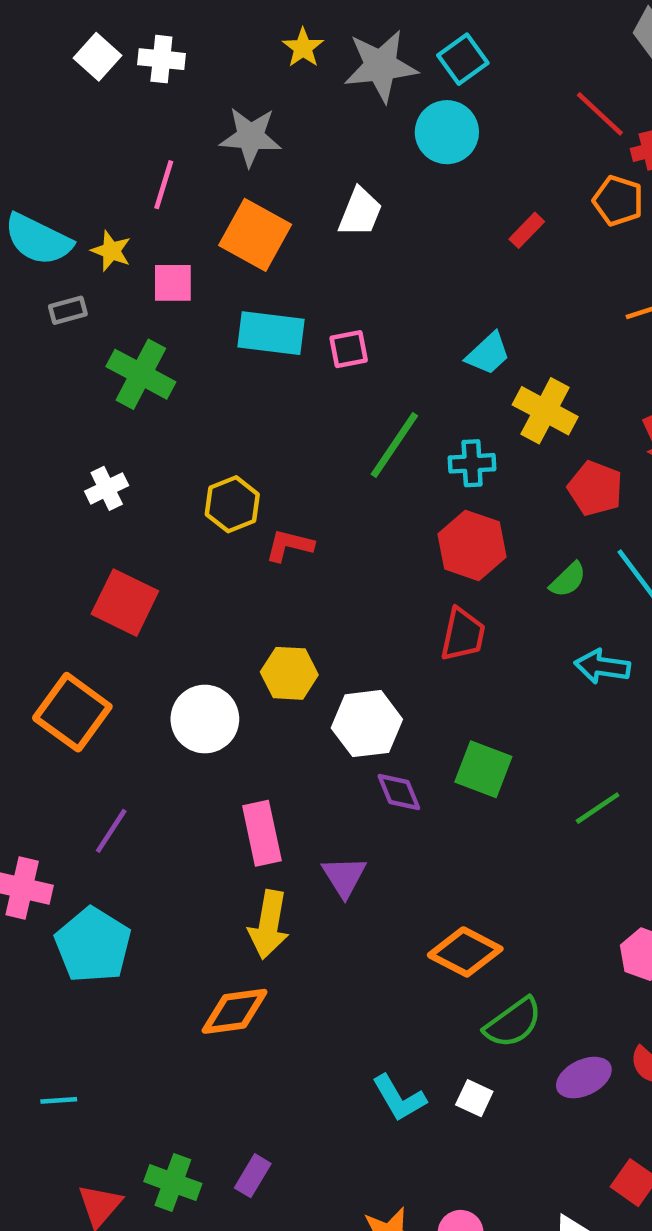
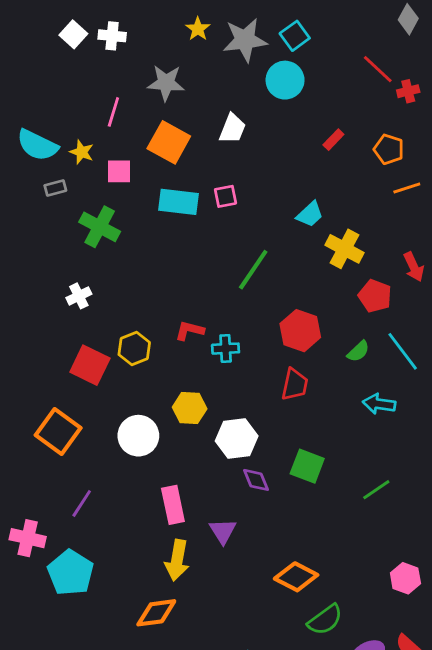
orange pentagon: (618, 201) -> (389, 149), moved
pink square: (349, 349) -> (226, 196), moved
cyan cross: (472, 463) -> (226, 349), moved
yellow hexagon: (232, 504) -> (134, 349), moved

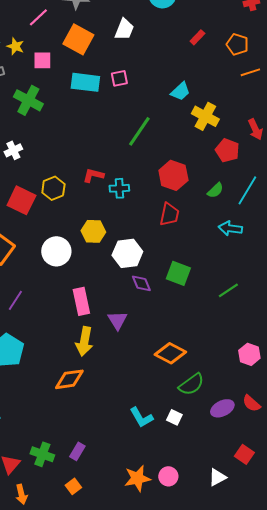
pink line: (113, 112) -> (38, 17), turned 30
cyan line: (403, 351) -> (247, 190), turned 68

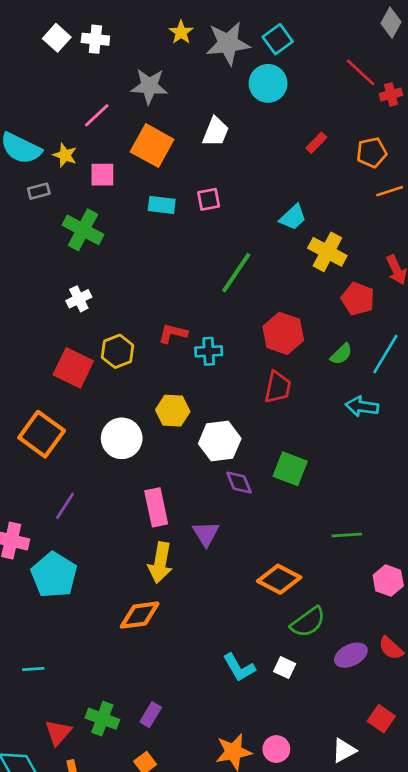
orange pentagon: (237, 44) -> (372, 152), turned -30
cyan rectangle: (85, 82) -> (162, 205), size x0.7
white cross: (13, 150) -> (79, 299), moved
green line: (228, 290) -> (347, 535), moved, turned 30

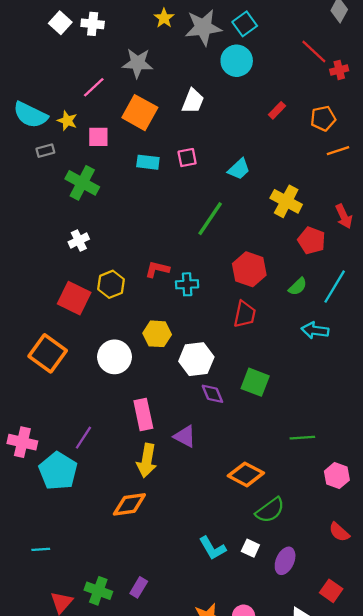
cyan trapezoid: (293, 217) -> (239, 169), moved
purple line: (65, 506) -> (83, 438), moved
purple triangle: (206, 534) -> (185, 436), turned -30
purple ellipse: (351, 655) -> (285, 561), moved, turned -40

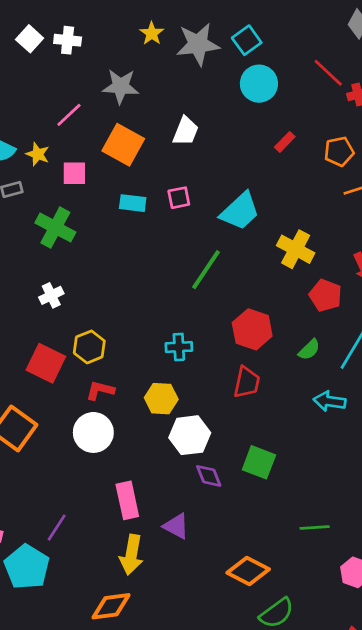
cyan circle: (237, 61) -> (259, 84), moved
cyan trapezoid: (239, 169) -> (240, 211), size x1.5
red L-shape: (157, 269) -> (100, 390), moved
yellow hexagon: (157, 334) -> (161, 399), moved

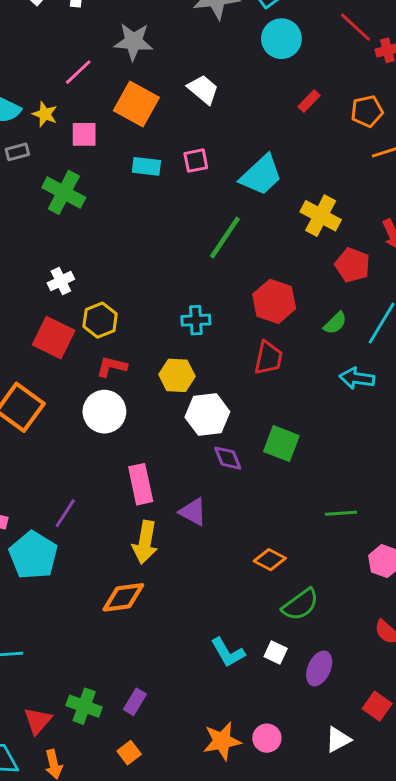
white trapezoid: (186, 131) -> (203, 89), turned -72
white cross: (51, 295) -> (61, 281), moved
orange diamond: (248, 571) -> (270, 560), size x0.7

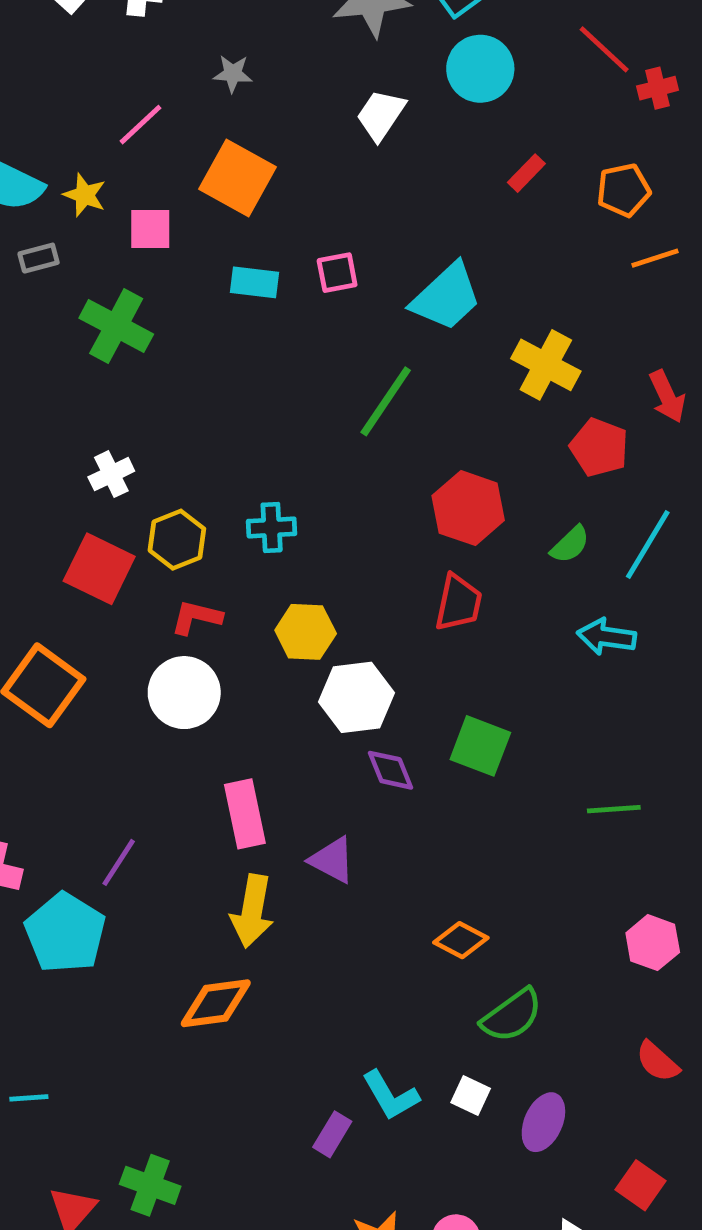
gray star: (133, 42) -> (233, 74), size x0.6
white trapezoid: (203, 89) -> (381, 115), moved, turned -96
cyan cross: (196, 320) -> (272, 527), moved
green line: (341, 513) -> (614, 809), moved
purple rectangle: (135, 702) -> (332, 1134), moved

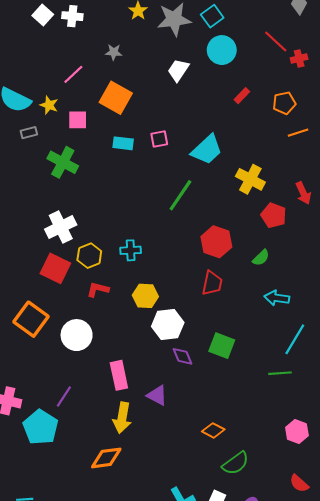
white cross: (111, 474) -> (61, 227), size x1.6
cyan line: (648, 544) -> (295, 339), moved
white circle: (184, 693) -> (77, 335), moved

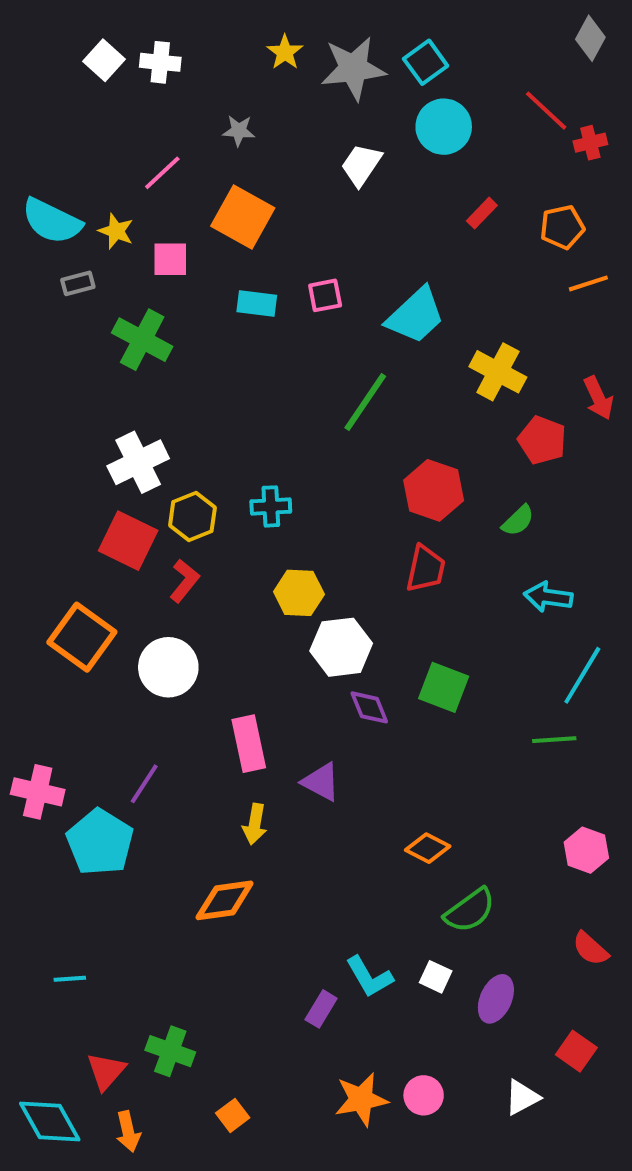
red L-shape: (98, 290) -> (184, 581), moved, turned 115
yellow arrow: (122, 418) -> (255, 824), size x0.7

